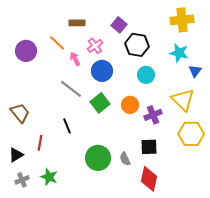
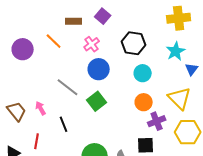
purple square: (119, 25) -> (103, 16), moved
cyan star: (179, 53) -> (176, 51), turned 30
pink arrow: (75, 59) -> (41, 108), moved
orange circle: (130, 105) -> (144, 102), moved
purple cross: (153, 115) -> (157, 121), moved

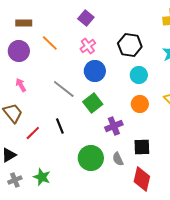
purple square: (103, 16) -> (86, 18), moved
brown rectangle: (74, 21) -> (24, 23), moved
pink arrow: (41, 108) -> (21, 85), moved
purple cross: (157, 121) -> (114, 126), moved
red line: (37, 141) -> (33, 133), moved, turned 35

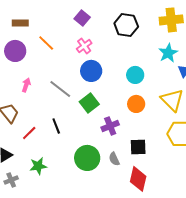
black hexagon: (130, 45) -> (126, 25), moved
pink arrow: (21, 85) -> (26, 85), moved, turned 48
green star: (42, 177) -> (38, 166), moved, turned -30

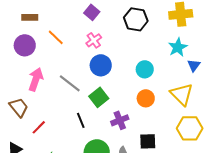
pink arrow: (26, 85) -> (36, 79), size x1.6
black line: (56, 126) -> (81, 120), moved

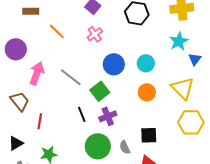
purple circle: (25, 45) -> (16, 49), moved
blue circle: (101, 65) -> (114, 64), moved
purple cross: (120, 120) -> (108, 116), moved
red line: (39, 127) -> (40, 121), turned -35

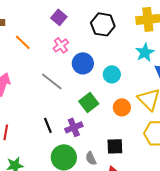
blue circle: (114, 64) -> (83, 63), moved
gray line: (71, 77) -> (52, 81), moved
green square: (100, 91) -> (89, 102), moved
orange circle: (147, 92) -> (122, 107), moved

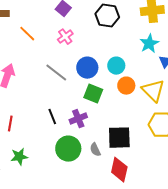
blue circle: (83, 63) -> (87, 68), moved
green square: (89, 102) -> (93, 94), turned -30
orange circle: (122, 107) -> (126, 86), moved
black square: (115, 146) -> (119, 138), size x1.4

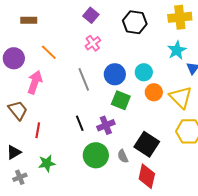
orange line: (27, 34) -> (49, 52), moved
gray line: (56, 73) -> (84, 79), turned 30
black square: (119, 138) -> (147, 144), turned 35

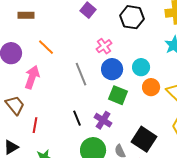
pink cross: (93, 43) -> (104, 46), moved
purple cross: (106, 125) -> (103, 120), turned -36

